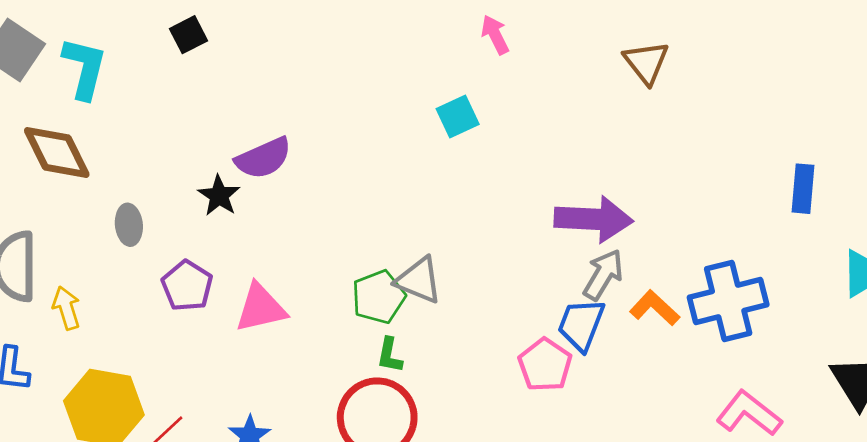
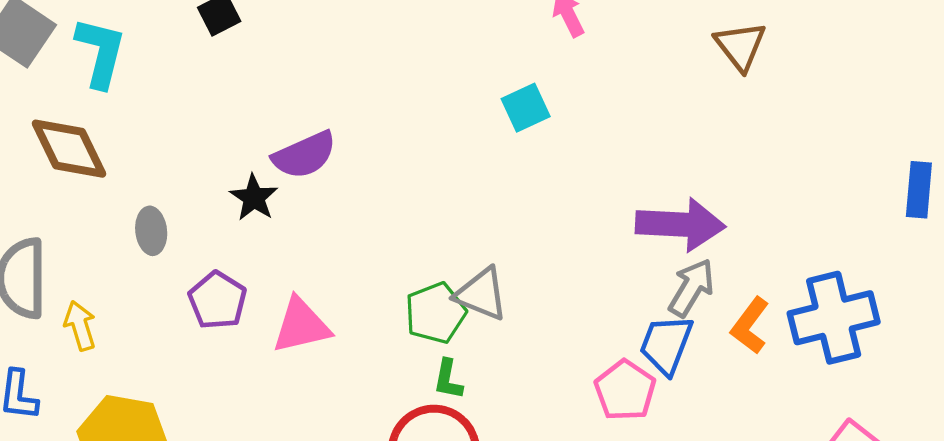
orange L-shape: (655, 308) -> (750, 326), turned -96

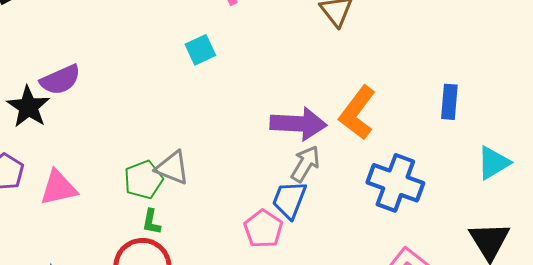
black star: (254, 198) -> (28, 107), size x1.4
blue cross: (834, 318) -> (395, 183), turned 34
orange L-shape: (750, 326) -> (357, 113), moved, size x1.5

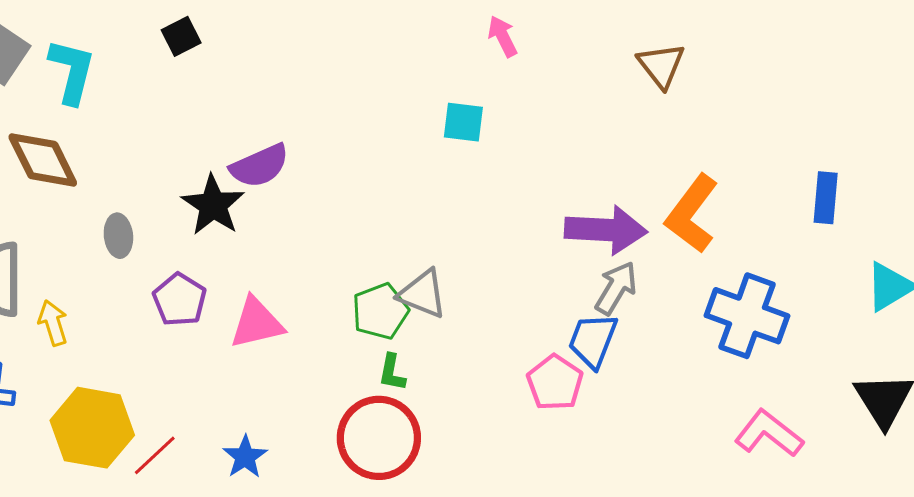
cyan square: (200, 50) -> (463, 122), turned 32

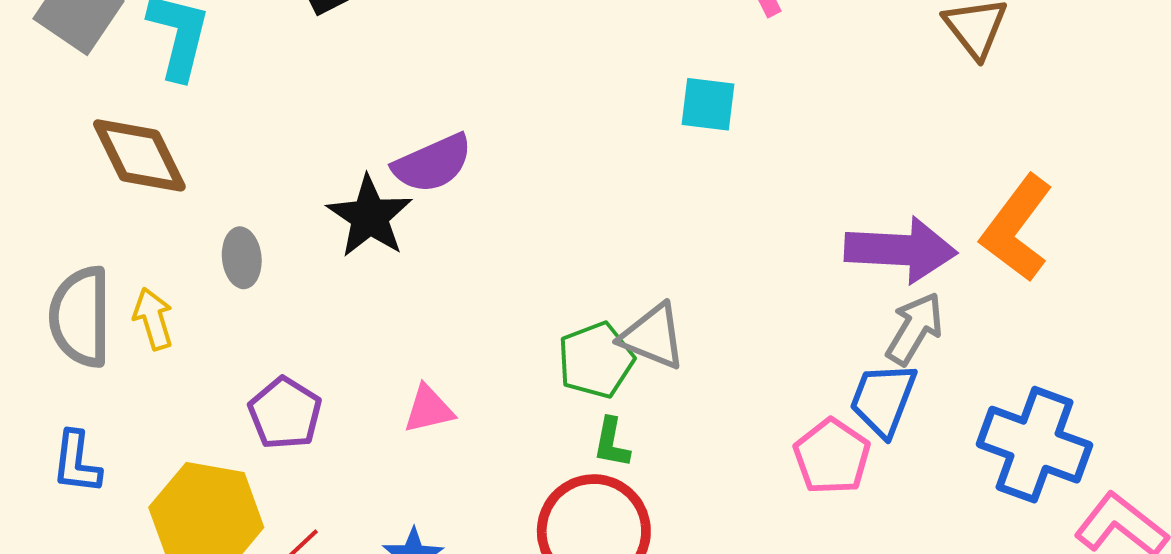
purple pentagon: (180, 300) -> (285, 413), moved
blue cross: (747, 316) -> (1035, 445), moved
yellow arrow: (53, 323) -> (153, 319), moved
pink triangle: (257, 323) -> (429, 409), moved, size x0.7

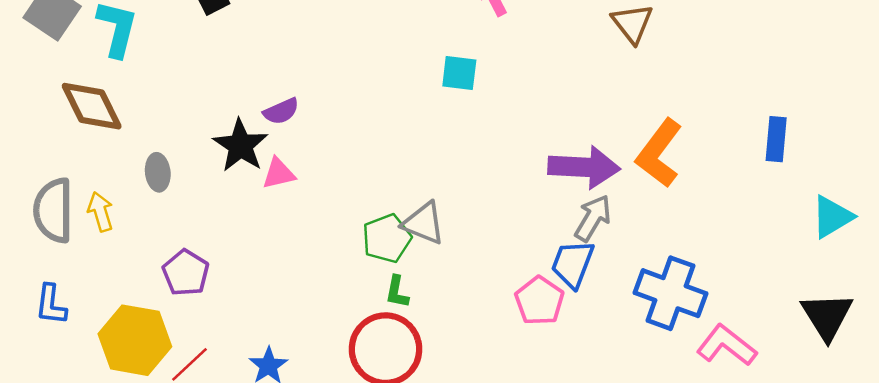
purple semicircle: (433, 163) -> (281, 111), size x0.7
pink triangle: (429, 409) -> (279, 174), moved

